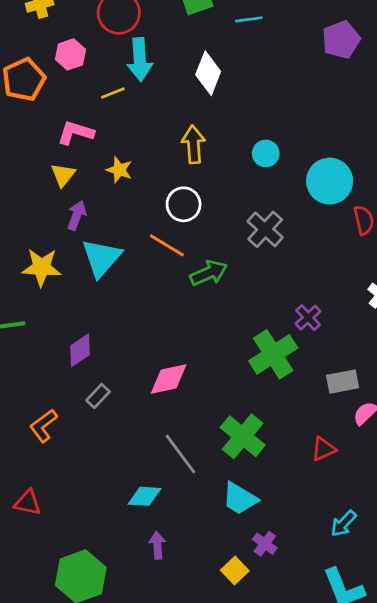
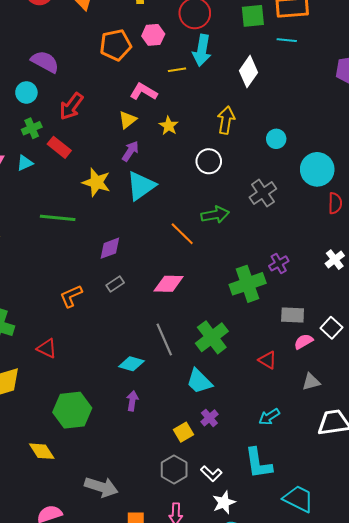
orange line: (167, 245) -> (182, 234), moved
red triangle: (323, 449) -> (268, 360), turned 42

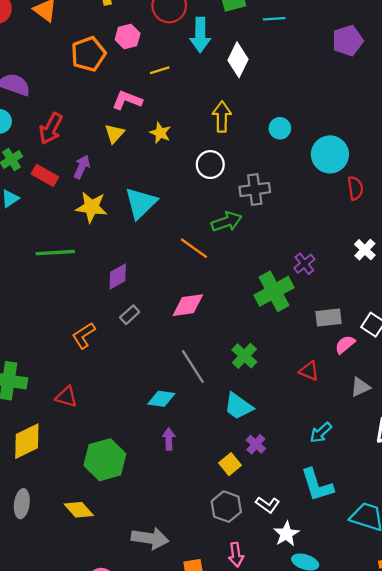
cyan arrow: (202, 50) -> (200, 35), moved
purple arrow: (130, 151) -> (82, 167), moved
gray cross: (263, 193) -> (255, 190), moved, turned 36
green cross: (212, 337) -> (244, 356), size x0.7

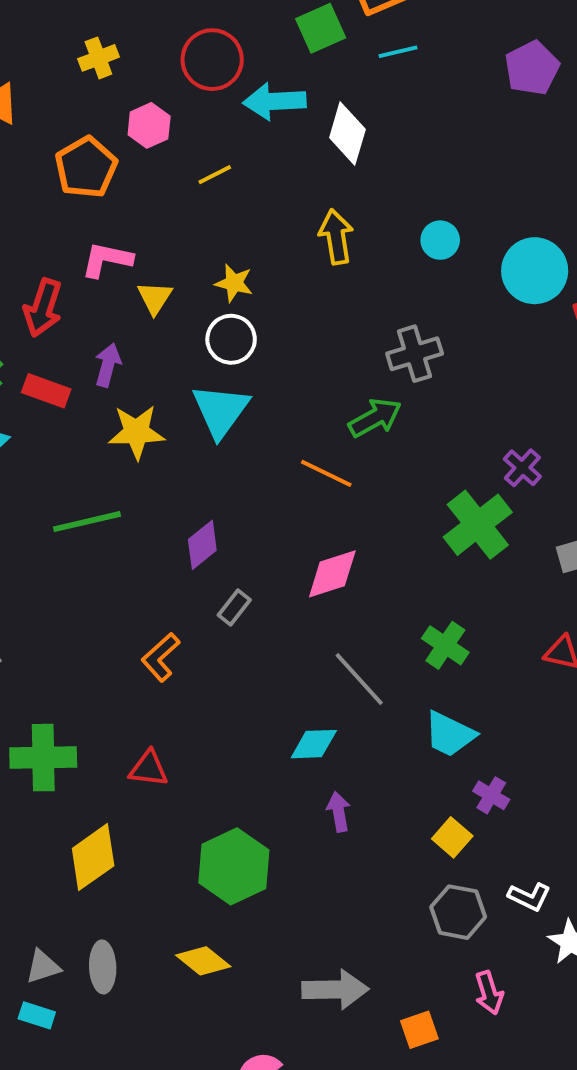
cyan arrow: (200, 35) -> (275, 101), turned 96
pink L-shape: (127, 100) -> (107, 260), moved
white circle: (210, 165) -> (231, 339), moved

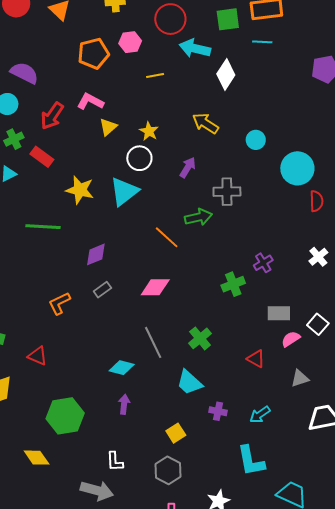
yellow arrow: (336, 237) -> (205, 123), turned -64
purple arrow: (108, 365) -> (188, 167), moved
green cross: (478, 525) -> (233, 284), size x0.7
purple cross: (491, 795) -> (218, 411), moved, turned -36
white L-shape: (529, 897) -> (115, 462), moved, turned 45

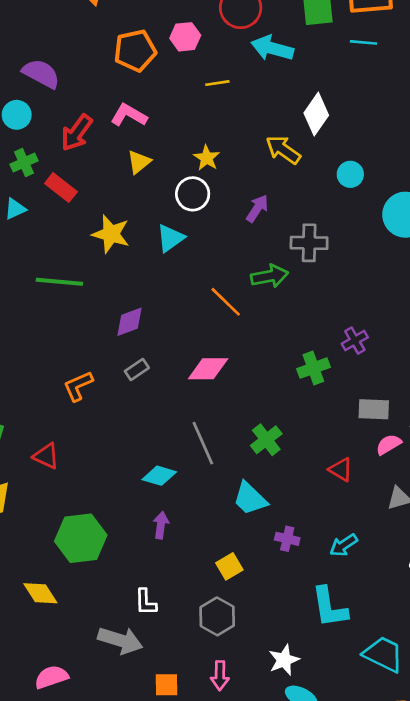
white diamond: (226, 75) -> (316, 114), moved
yellow triangle: (108, 127) -> (139, 162), moved
cyan triangle: (124, 192) -> (170, 238), size x0.7

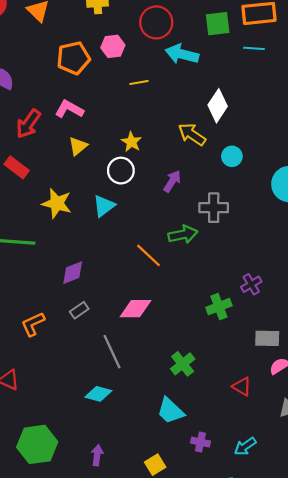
cyan circle: (350, 174) -> (232, 156), moved
gray line: (203, 443) -> (112, 352), moved
purple arrow: (161, 525) -> (97, 455), moved

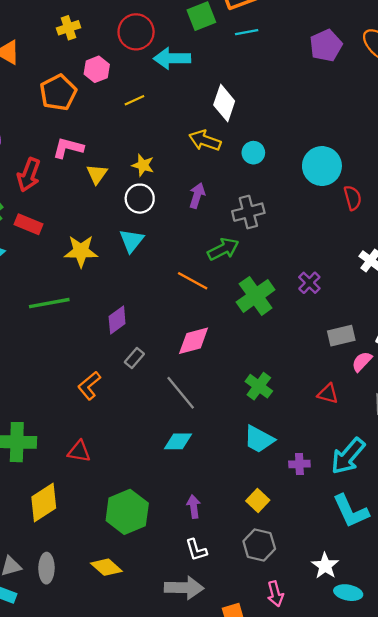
yellow triangle: (78, 146) -> (97, 174), moved
green cross: (219, 307) -> (256, 296), moved, size x1.4
cyan arrow: (245, 446) -> (348, 456), size x1.6

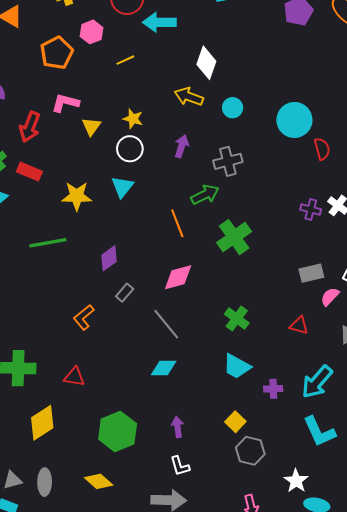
orange line: (193, 281) -> (177, 223), turned 40
purple cross: (309, 283) -> (311, 209), moved, turned -30
gray hexagon: (259, 545) -> (250, 451), moved

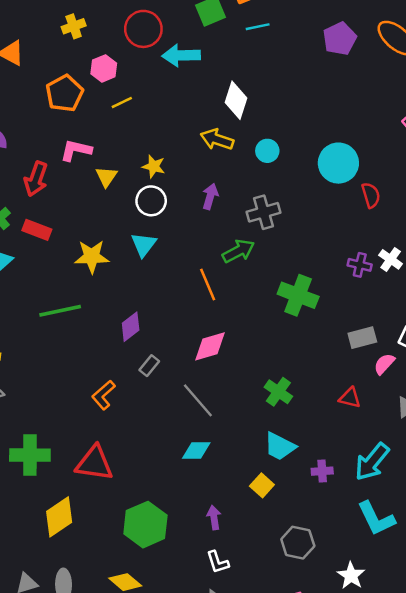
yellow line: (125, 60) -> (122, 103), moved
green cross: (234, 237) -> (298, 295), moved, turned -32
red triangle: (74, 377) -> (94, 463), size x1.6
yellow square: (235, 422) -> (262, 485), moved

